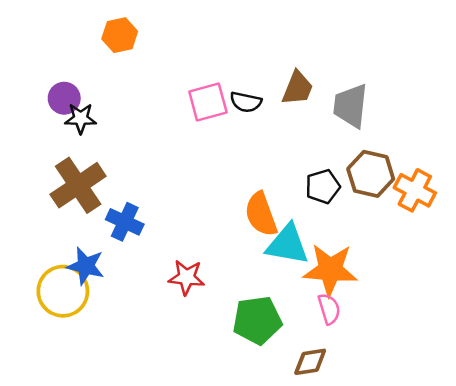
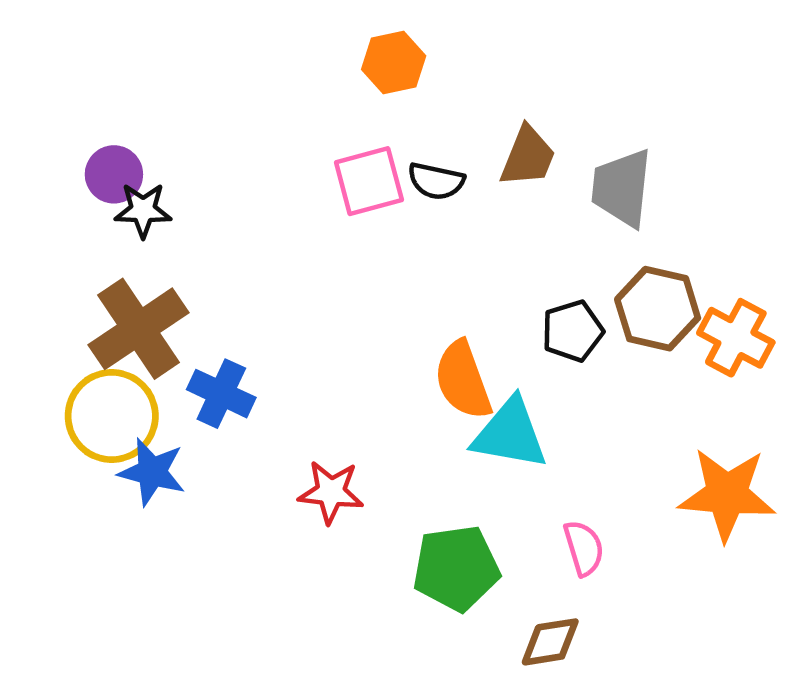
orange hexagon: (120, 35) -> (394, 63), moved
orange star: (330, 270) -> (727, 494), moved
yellow circle: (63, 291) -> (112, 416), moved

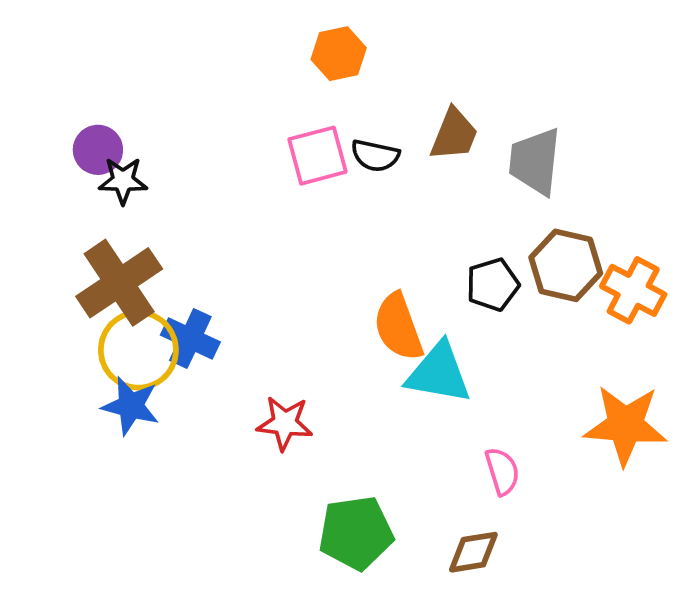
yellow circle: (112, 416) -> (138, 350), moved
green pentagon: (456, 568) -> (356, 533), moved

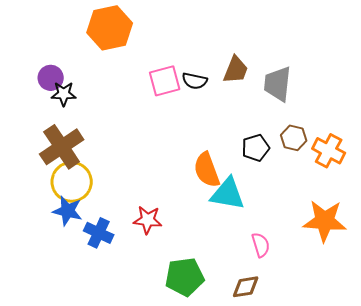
orange hexagon: (339, 54) -> (110, 28), moved, size x1.6
brown hexagon: (566, 265) -> (294, 138), size x0.7
blue cross: (190, 338) -> (99, 233), moved

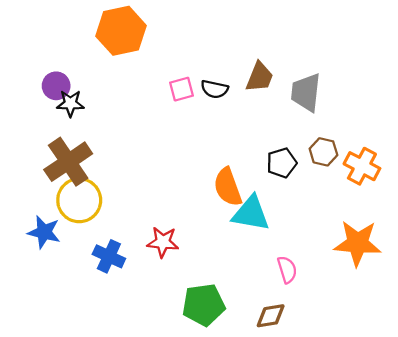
pink square: (165, 81) -> (182, 89), size x0.7
blue star: (68, 211) -> (44, 232), moved

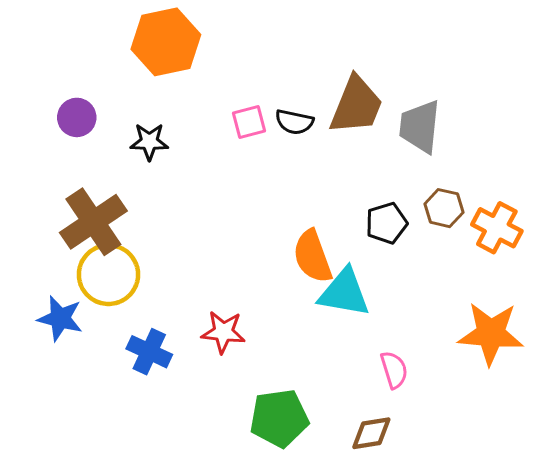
brown trapezoid: (260, 77) -> (356, 105), size x1.4
black star: (70, 103) -> (149, 142), moved

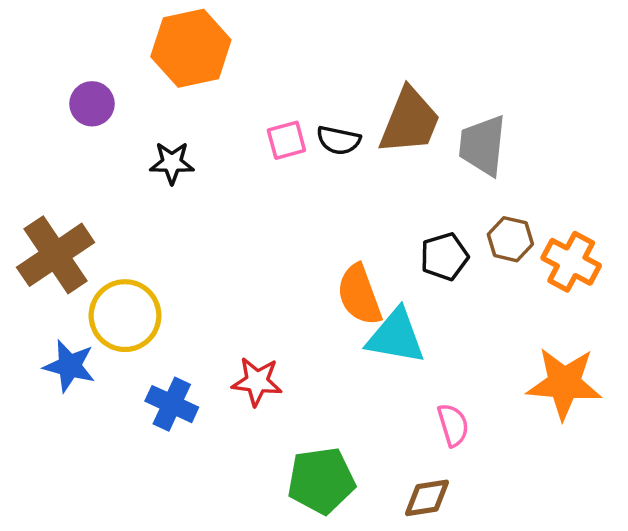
purple circle: (77, 117) -> (92, 104), moved
brown cross: (93, 222) -> (56, 255), moved

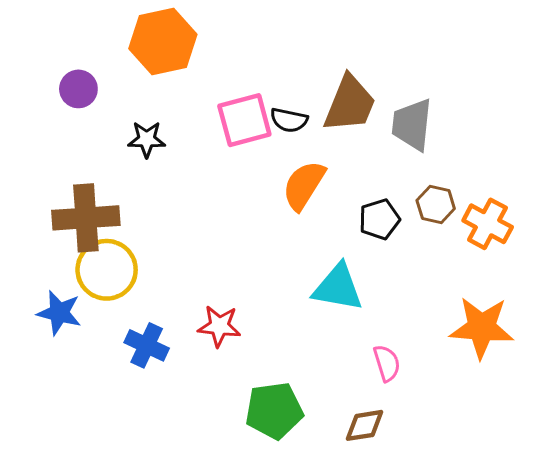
pink square: (286, 140) -> (244, 120), size x1.6
brown cross: (56, 255) -> (86, 218), moved, turned 30
orange semicircle: (359, 295) -> (304, 185), moved, turned 52

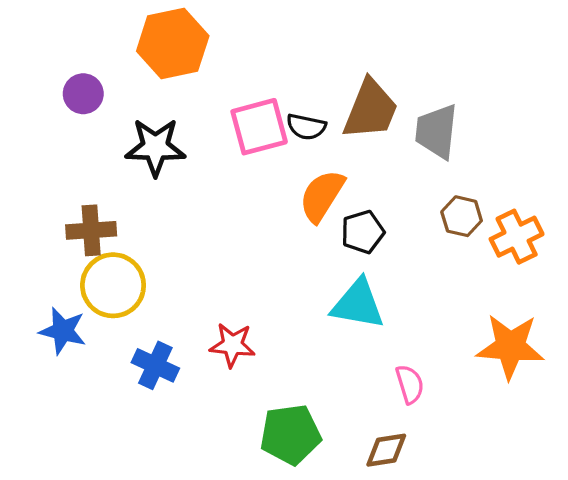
black star: (147, 139) -> (155, 147), size x1.5
brown cross: (86, 218) -> (91, 230), size x0.7
black pentagon: (379, 219) -> (363, 232), moved
orange cross: (488, 224) -> (517, 237), turned 36

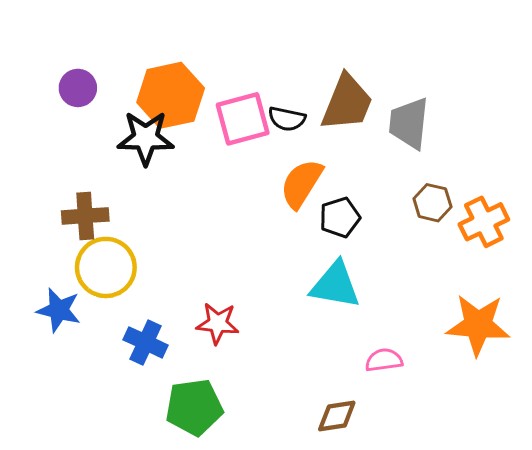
orange hexagon: (173, 44) -> (171, 95), moved
pink semicircle: (410, 384) -> (384, 360), turned -81
green pentagon: (290, 434) -> (194, 407), moved
brown diamond: (386, 450) -> (337, 416), moved

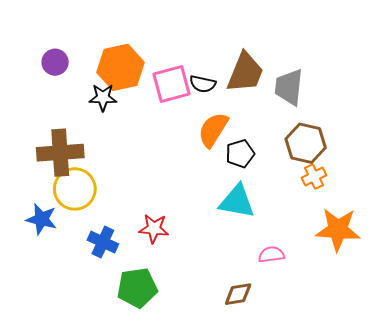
black star: (146, 138) -> (103, 97), size x0.7
brown hexagon: (432, 203) -> (306, 143), size x1.5
brown cross: (85, 216) -> (60, 153), size x1.4
orange cross: (484, 222) -> (314, 177), moved, size x0.7

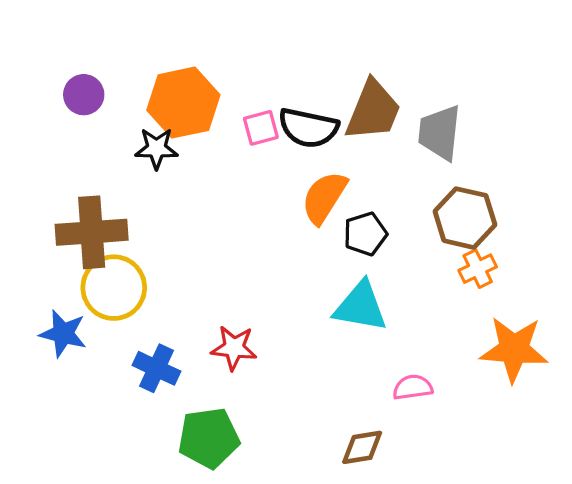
pink square: (171, 84) -> (261, 128), size x0.6
black semicircle: (203, 84) -> (308, 128), size x1.5

